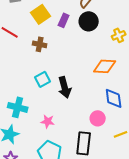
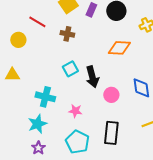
orange diamond: (105, 66) -> (119, 48), moved
pink circle: (98, 118) -> (111, 95), moved

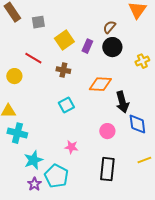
orange diamond: (119, 48) -> (100, 84), moved
black arrow: (92, 77) -> (122, 102), moved
cyan cross: (45, 97) -> (17, 133), moved
cyan pentagon: (77, 142) -> (56, 176), moved

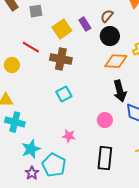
purple rectangle: (87, 46) -> (85, 24), moved, turned -56
brown cross: (63, 70) -> (61, 59), size x1.5
orange diamond: (100, 84) -> (116, 61), moved

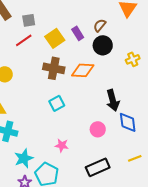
red line: (31, 47) -> (24, 40), moved, turned -66
orange diamond: (116, 61) -> (83, 70), moved
black rectangle: (105, 158) -> (98, 167), turned 60

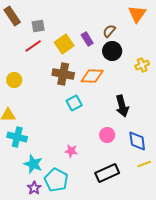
cyan square: (57, 103) -> (74, 103), moved
blue diamond: (128, 122) -> (137, 141), moved
cyan star: (24, 158) -> (33, 164), turned -30

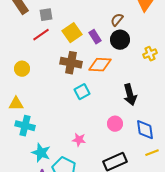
purple rectangle: (87, 39) -> (95, 37), moved

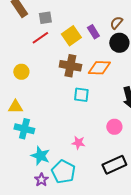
purple rectangle: (95, 37) -> (93, 32), moved
cyan square: (82, 92) -> (81, 95), turned 35

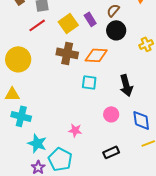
yellow circle: (21, 72) -> (18, 59), size x1.6
cyan square: (81, 95) -> (89, 82), moved
black rectangle: (114, 165) -> (111, 152), size x0.7

